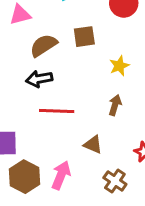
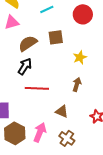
black arrow: (39, 79) -> (25, 66), turned 132
brown cross: (115, 181) -> (67, 138), moved

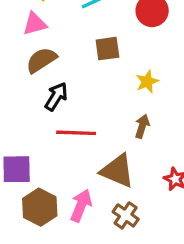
brown semicircle: (28, 43) -> (41, 60), moved
brown triangle: (62, 111) -> (117, 171), size x1.6

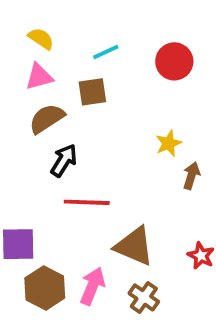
brown square: (107, 49) -> (92, 92), moved
brown arrow: (142, 126) -> (191, 176), moved

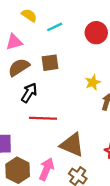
yellow semicircle: (41, 39) -> (29, 15), moved
brown square: (92, 92) -> (50, 63), moved

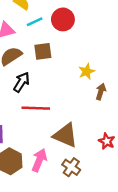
cyan line: (55, 27) -> (35, 22), moved
red circle: (96, 33) -> (63, 19), moved

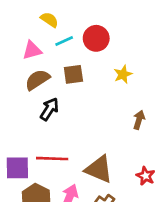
yellow star: (87, 71) -> (123, 74), moved
red line: (36, 108) -> (52, 159), moved

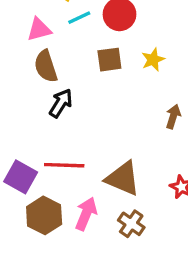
brown square: (73, 74) -> (109, 60), moved
brown semicircle: (37, 80) -> (46, 66), turned -75
purple square: (17, 168) -> (21, 177), turned 30

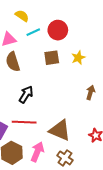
black arrow: (61, 103) -> (26, 95), moved

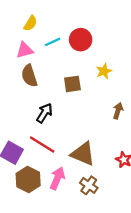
yellow semicircle: (22, 16) -> (30, 23), moved, turned 88
brown square: (52, 58) -> (72, 84), moved
red line: (24, 122) -> (42, 145), turned 30

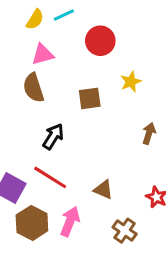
cyan line: (53, 42) -> (64, 15), moved
pink triangle: (25, 50) -> (43, 54), moved
brown triangle: (83, 154) -> (103, 190), size x0.6
brown cross: (89, 185) -> (125, 231), moved

